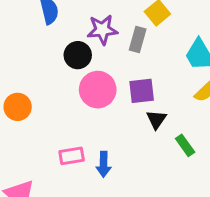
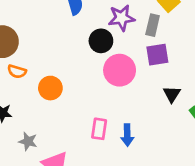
purple square: (142, 91) -> (157, 55), moved
pink rectangle: (72, 156) -> (99, 129), turned -70

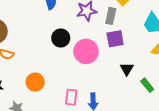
black circle: (101, 41) -> (61, 38), moved
orange circle: (50, 88) -> (35, 82), moved

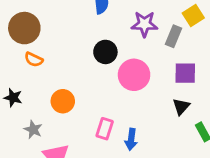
purple square: (115, 39) -> (185, 73), moved

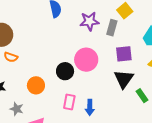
black circle: (105, 52) -> (65, 71), moved
black triangle: (181, 107) -> (124, 79), size x1.5

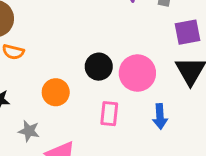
pink circle: (86, 60) -> (137, 73), moved
blue arrow: (90, 107) -> (160, 117), moved

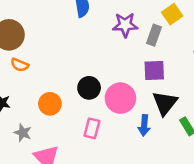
purple square: (187, 32) -> (154, 70), moved
blue arrow: (160, 117) -> (144, 125), moved

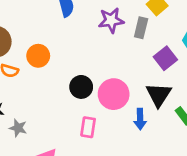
purple square: (154, 70) -> (165, 58), moved, turned -30
orange circle: (50, 104) -> (38, 56), moved
gray star: (23, 133) -> (18, 128), moved

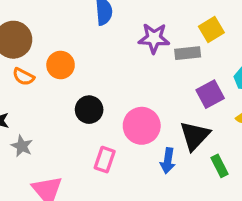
gray rectangle: (141, 28) -> (188, 53), turned 60
black circle: (81, 87) -> (89, 110), moved

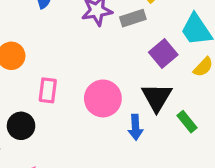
black circle: (89, 110) -> (21, 126), moved
pink rectangle: (105, 160) -> (48, 90), moved

